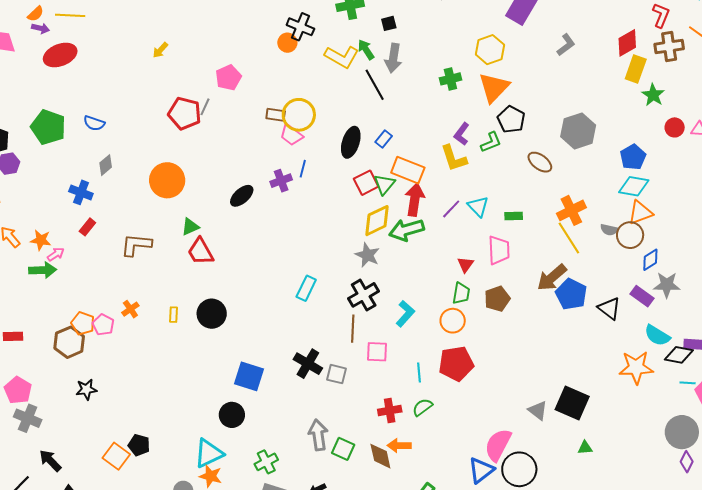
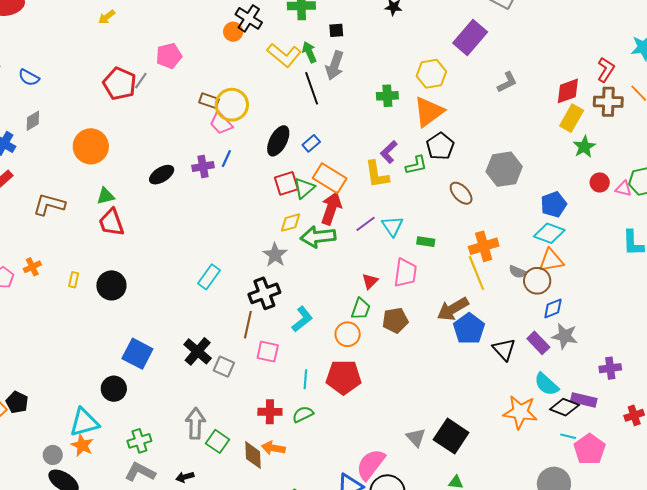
yellow diamond: (377, 221) -> (291, 223), size x0.7

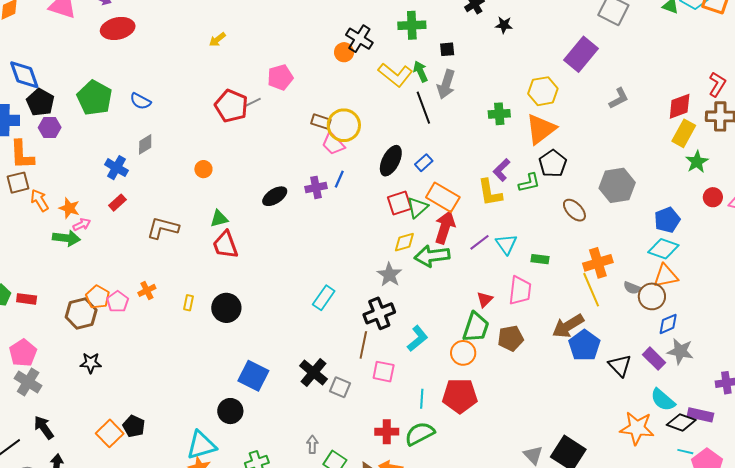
gray line: (141, 81) -> (252, 103), turned 30
orange circle: (91, 146) -> (203, 169), size x0.5
green trapezoid: (361, 309) -> (476, 327), size x1.4
green semicircle: (303, 414) -> (420, 434), size x1.4
gray arrow: (195, 423) -> (312, 444), size x0.6

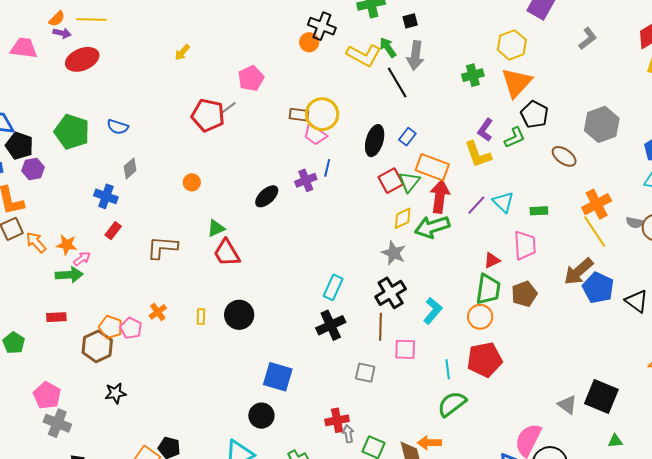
red rectangle: (27, 299) -> (56, 317), moved
red triangle: (485, 300) -> (492, 260), turned 30
black cross: (313, 372) -> (331, 325), moved, turned 36
red cross: (387, 432) -> (337, 420), moved

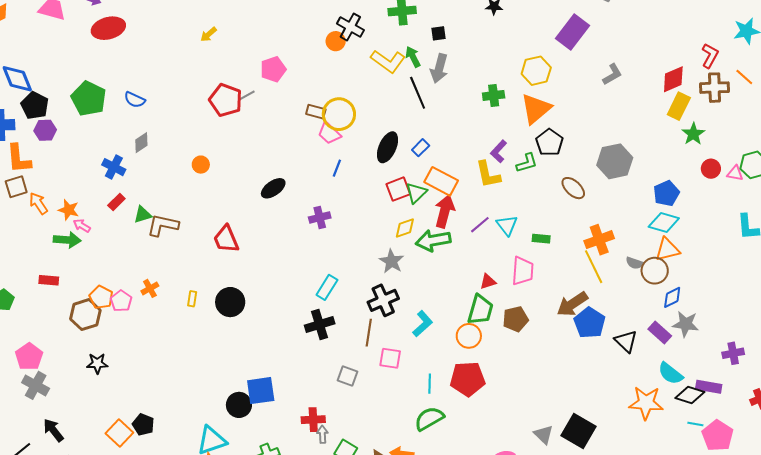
purple cross: (306, 180) -> (320, 217), moved
green triangle: (216, 228) -> (143, 215), moved
pink arrow: (82, 259) -> (82, 226), turned -120
blue square: (278, 377) -> (261, 391), moved, turned -32

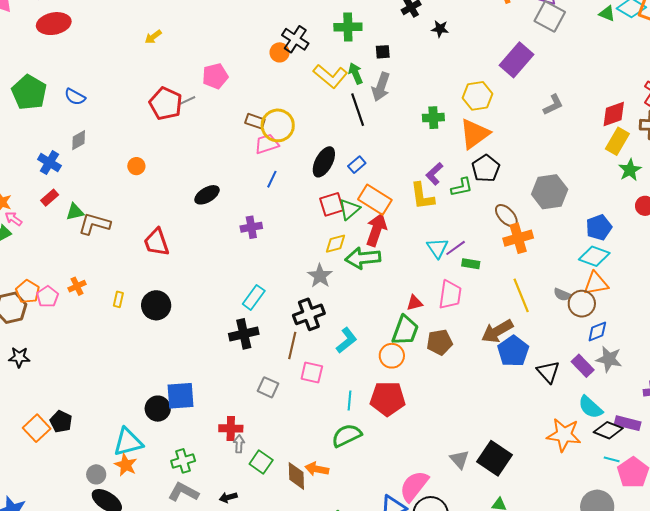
pink trapezoid: (329, 133) -> (267, 144), turned 115
purple line: (480, 225) -> (456, 248), moved
orange cross: (599, 240) -> (518, 238), moved

